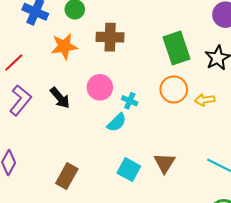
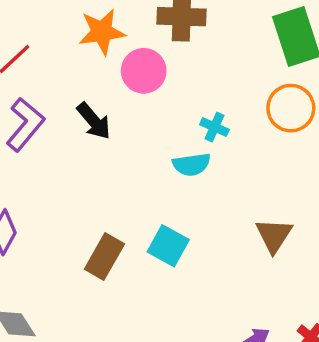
pink circle: (100, 87) -> (144, 71), moved
cyan semicircle: (117, 122) -> (192, 164), turned 35
cyan square: (129, 170) -> (168, 246), moved

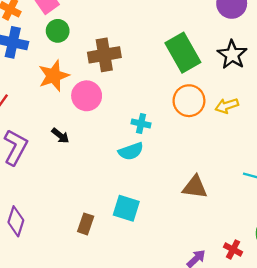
black arrow: (94, 121) -> (60, 136), size x0.7
brown triangle: (274, 235) -> (195, 187), turned -44
brown rectangle: (104, 256) -> (86, 224), size x0.7

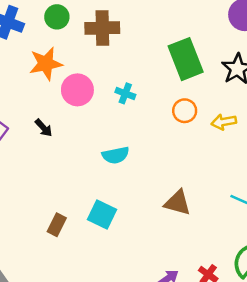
brown cross: (104, 55) -> (102, 28), moved
orange circle: (189, 101) -> (185, 111), size x0.7
cyan cross: (141, 123) -> (125, 93), moved

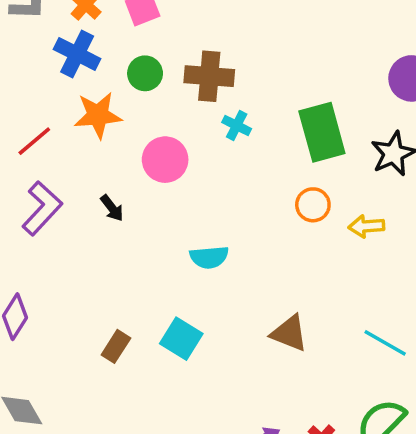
green circle: (57, 17) -> (145, 73), moved
orange star: (46, 64) -> (98, 115), moved
cyan cross: (125, 93) -> (237, 125), moved

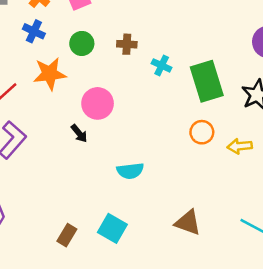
blue cross: (77, 54) -> (34, 31), size x0.7
brown cross: (209, 76) -> (127, 44), size x0.6
cyan cross: (237, 125) -> (162, 65), moved
black arrow: (112, 208) -> (79, 133), moved

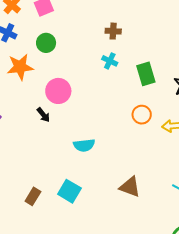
brown cross: (127, 44) -> (113, 31), moved
green rectangle: (207, 81) -> (146, 74), size x0.7

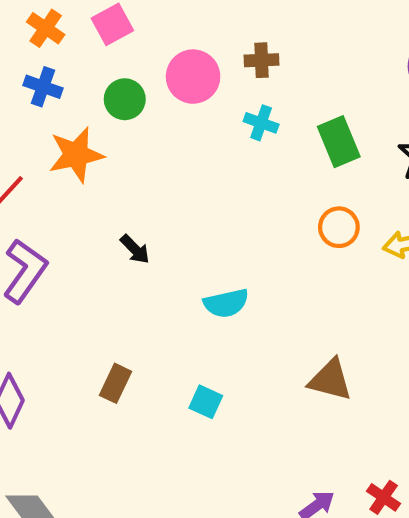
pink circle: (58, 91) -> (193, 77), moved
cyan square: (69, 191) -> (206, 402), size x0.7
brown rectangle: (33, 196) -> (115, 383), moved

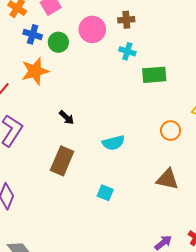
blue cross: (43, 87) -> (33, 34), moved
green rectangle: (339, 142) -> (154, 75), moved, turned -70
orange circle: (339, 227) -> (171, 131), moved
brown rectangle: (115, 383) -> (62, 161), moved, size x1.5

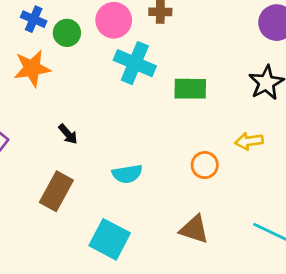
cyan cross: (127, 51) -> (135, 63), moved, size x1.8
cyan square: (105, 193) -> (110, 239), size x1.8

